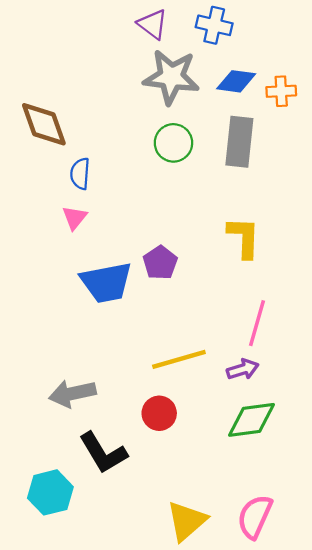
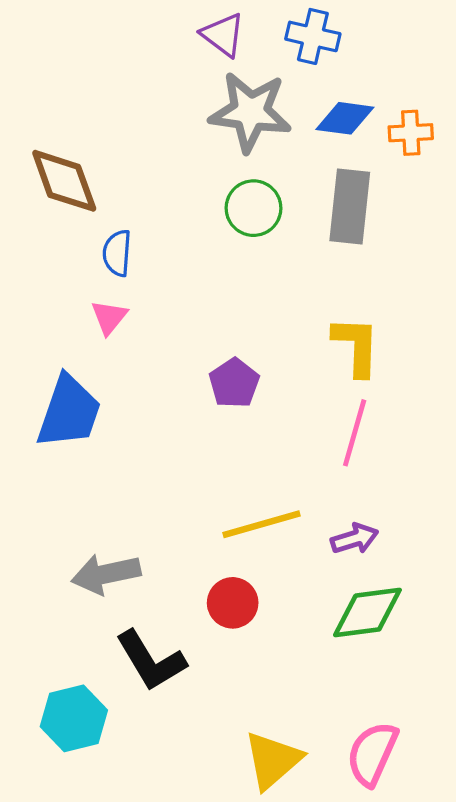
blue trapezoid: (106, 282) -> (69, 412), moved, turned -60
pink line: (257, 323) -> (355, 433), moved

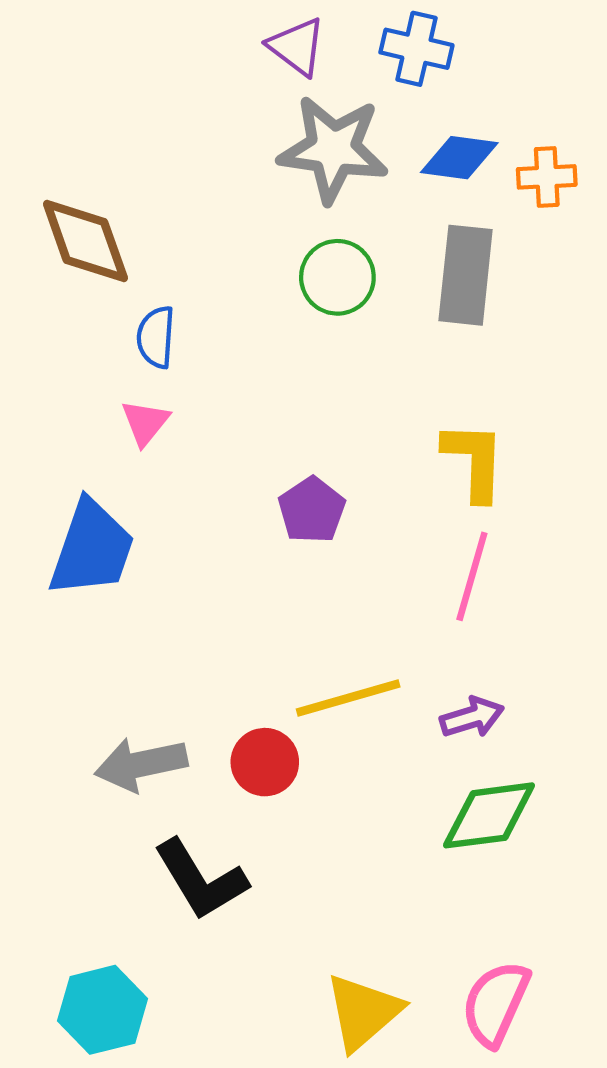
red circle: (233, 603) -> (265, 762), moved
cyan hexagon: (74, 718) -> (103, 1010), moved

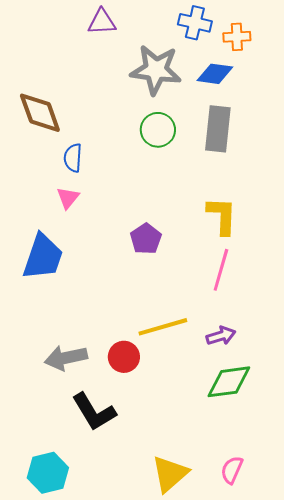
purple triangle: (297, 47) -> (102, 22), moved, turned -40
orange cross: (547, 177) -> (237, 37), moved
pink semicircle: (495, 1003) -> (232, 470), size x0.7

